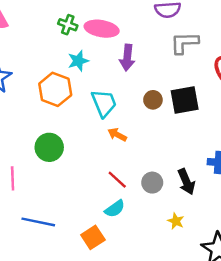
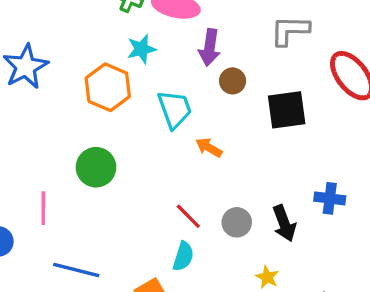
brown circle: (153, 100) -> (233, 81), moved
orange arrow: (117, 135) -> (209, 148), moved
cyan semicircle: (115, 209) -> (183, 256), turned -40

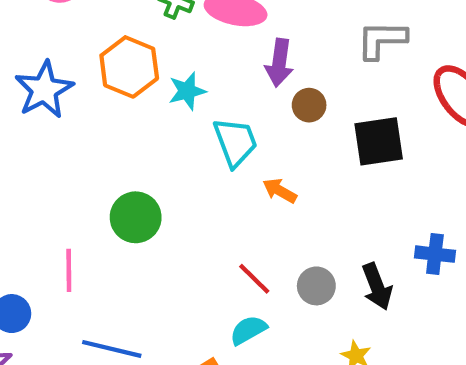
cyan star: (142, 49) -> (187, 91), moved
orange hexagon: (108, 87) -> (129, 67), moved
cyan semicircle: (183, 256) -> (248, 330), turned -136

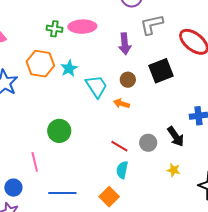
purple arrow: (279, 63) -> (125, 44), moved
brown circle: (309, 105) -> (128, 80), moved
cyan semicircle: (248, 330) -> (122, 170), turned -36

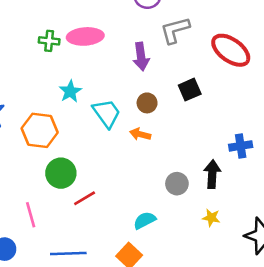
orange hexagon: (40, 64) -> (40, 130), moved
black square: (161, 71) -> (190, 90), size x0.7
black arrow: (176, 137) -> (212, 174), turned -140
red line: (119, 146) -> (85, 198), moved, turned -60
cyan semicircle: (122, 170) -> (145, 220), turned 54

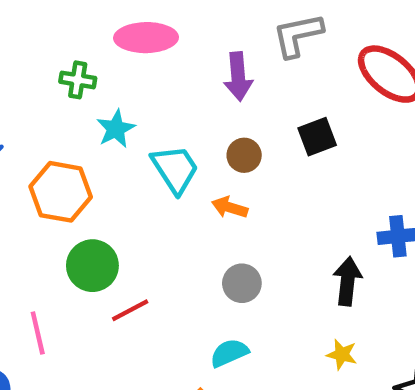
green cross: (49, 41) -> (78, 80), moved
gray circle: (177, 184) -> (242, 283), moved

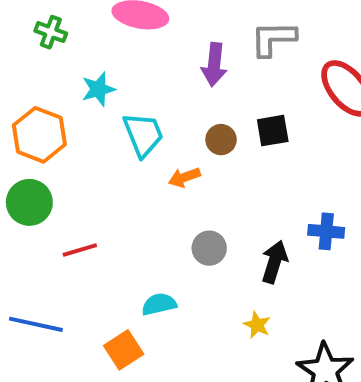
green cross: (78, 80) -> (51, 32), moved
brown circle: (244, 155) -> (221, 140), moved
orange arrow: (230, 207) -> (184, 177), turned -48
green circle: (92, 266) -> (29, 202), moved
gray circle: (242, 283) -> (209, 248), moved

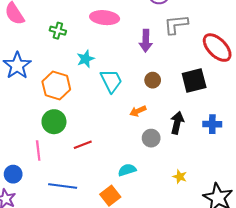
black square: (273, 131) -> (194, 80), moved, size x1.4
orange arrow: (184, 177) -> (138, 111), moved
black arrow: (274, 262) -> (177, 123), moved

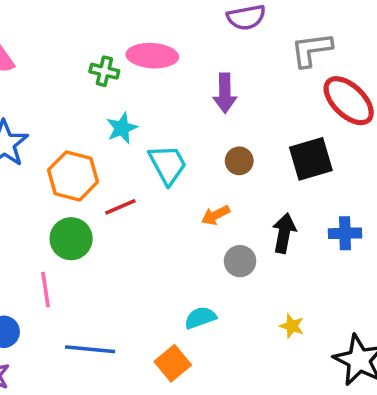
gray L-shape: (176, 24) -> (312, 50), moved
green cross: (58, 31) -> (104, 71), moved
red line: (83, 145) -> (120, 207), moved

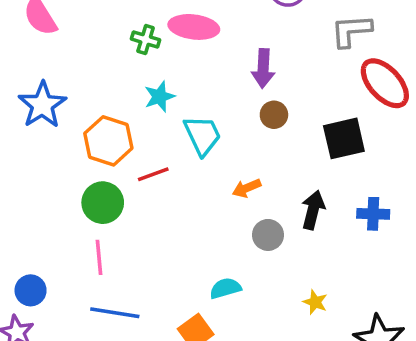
brown circle: (239, 161) -> (274, 115), moved
pink line: (46, 289) -> (99, 257), moved

